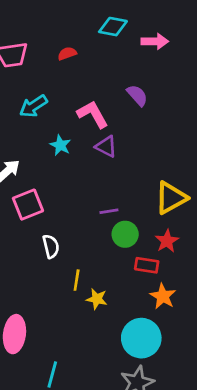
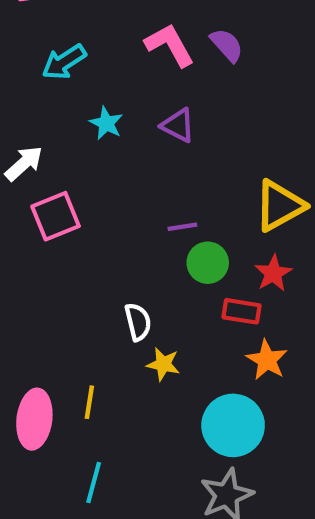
pink L-shape: (93, 114) -> (170, 45), moved
white semicircle: (51, 246) -> (138, 322), moved
yellow line: (77, 280) -> (89, 402), moved

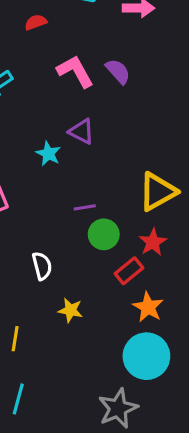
cyan star: (106, 123) -> (48, 154), moved
red rectangle: (242, 311) -> (129, 271), turned -48
white semicircle: (138, 322) -> (42, 266), moved
cyan circle: (233, 425) -> (146, 356), moved

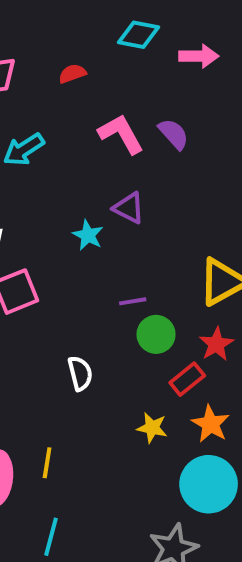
yellow star: (70, 310) -> (152, 428), moved

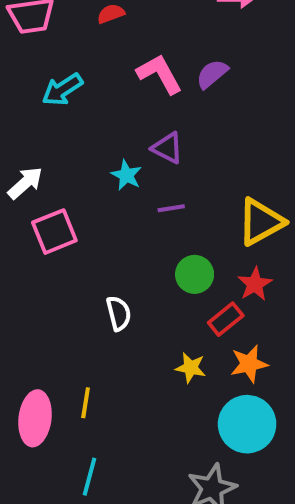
purple semicircle: (174, 134) -> (212, 74), turned -88
purple line: (133, 301) -> (171, 208), moved
orange star: (211, 424) -> (249, 364), turned 30

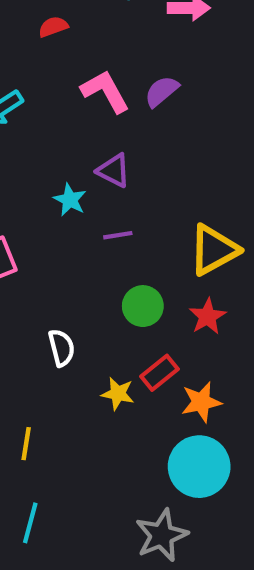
red rectangle: (226, 319) -> (159, 373), moved
yellow star: (191, 368) -> (118, 394), moved

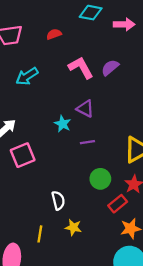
red rectangle: (159, 373) -> (118, 204), moved
yellow star: (118, 394) -> (73, 227), moved
yellow line: (26, 444) -> (40, 234), moved

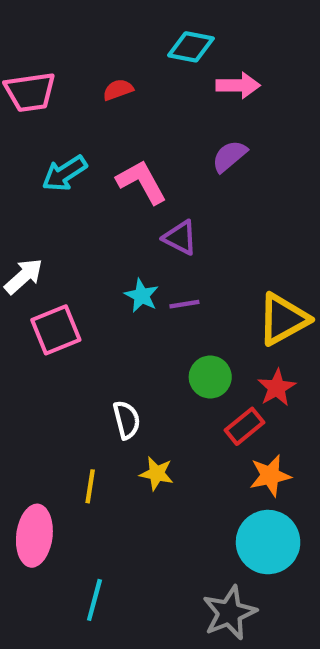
pink arrow: (124, 24) -> (238, 85), moved
pink L-shape: (81, 68) -> (142, 182), moved
cyan star: (63, 124) -> (142, 296), moved

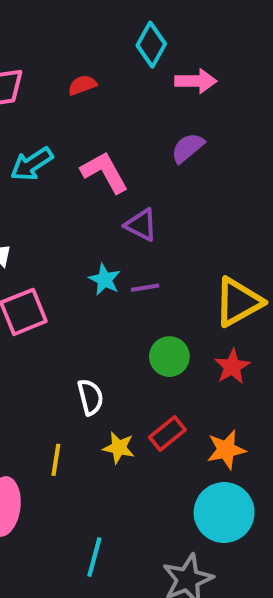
cyan diamond: (191, 47) -> (151, 45), turned -72
red rectangle: (244, 426) -> (167, 434), moved
cyan line: (94, 600) -> (94, 557), moved

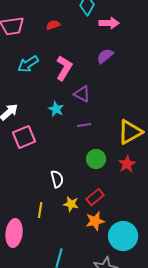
pink L-shape: (105, 172) -> (64, 68), turned 60
cyan star: (105, 280) -> (56, 109), moved
orange star: (226, 450) -> (95, 221), moved

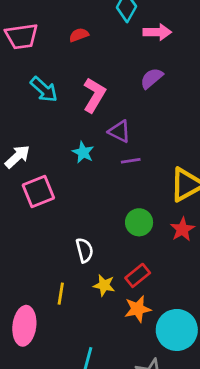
cyan arrow: (28, 64) -> (44, 89), turned -105
purple line: (84, 125) -> (131, 161), moved

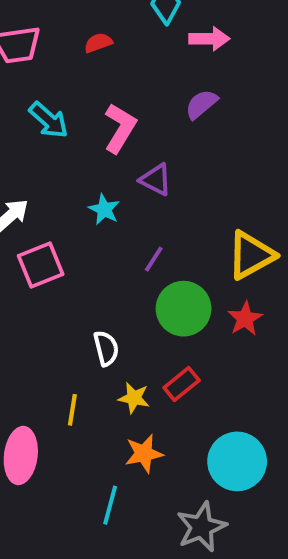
purple line: (131, 161) -> (154, 259), moved, turned -48
green circle: (139, 222) -> (184, 309), size x1.4
orange star: (138, 309) -> (144, 454), moved

